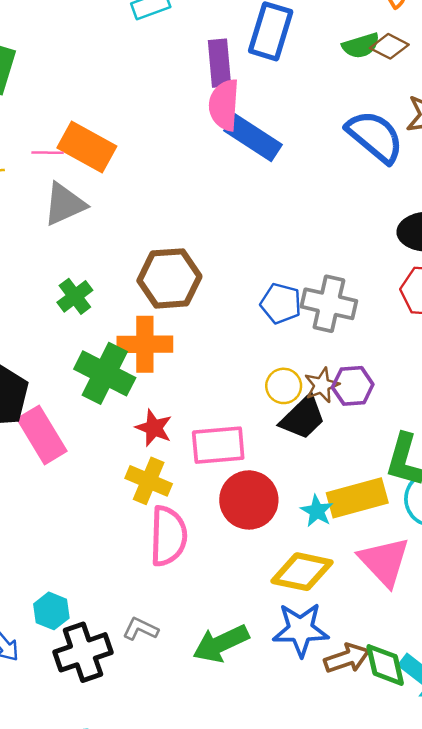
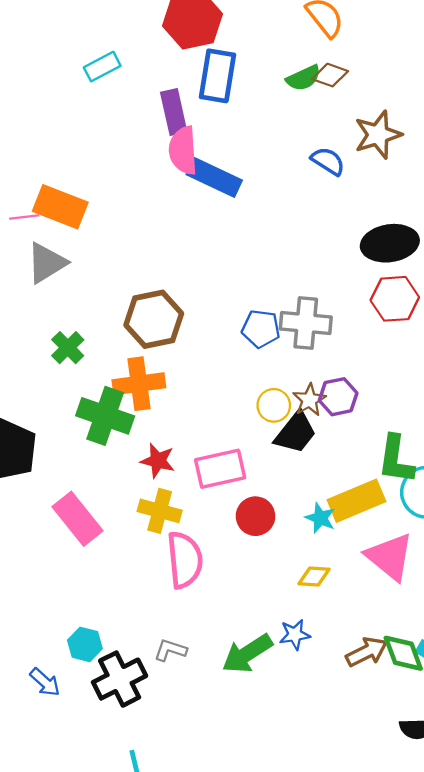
blue semicircle: (375, 137) -> (328, 161), size x0.6
pink rectangle: (42, 435) -> (77, 519), moved
red circle: (249, 500) -> (256, 516), size x0.7
yellow diamond: (302, 572) -> (314, 576), size x0.6
blue star: (301, 630) -> (295, 635), moved, size x0.6

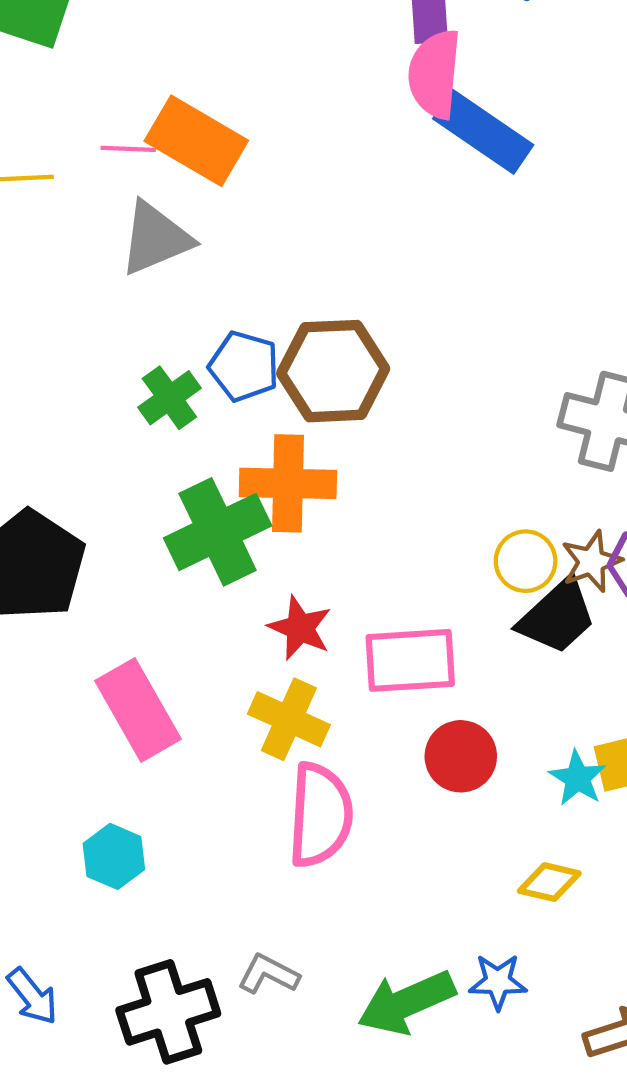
blue pentagon: (261, 329) -> (244, 366), moved
green cross: (105, 416) -> (218, 532), turned 36
cyan hexagon: (85, 644) -> (114, 856), moved

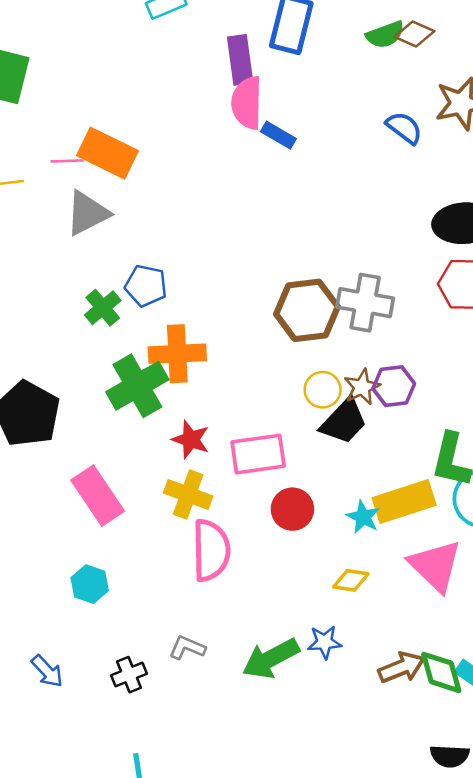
blue rectangle: (483, 132) -> (278, 135), size x0.6
brown hexagon: (333, 371) -> (307, 310), moved
black cross: (168, 1012) -> (129, 675), size x0.6

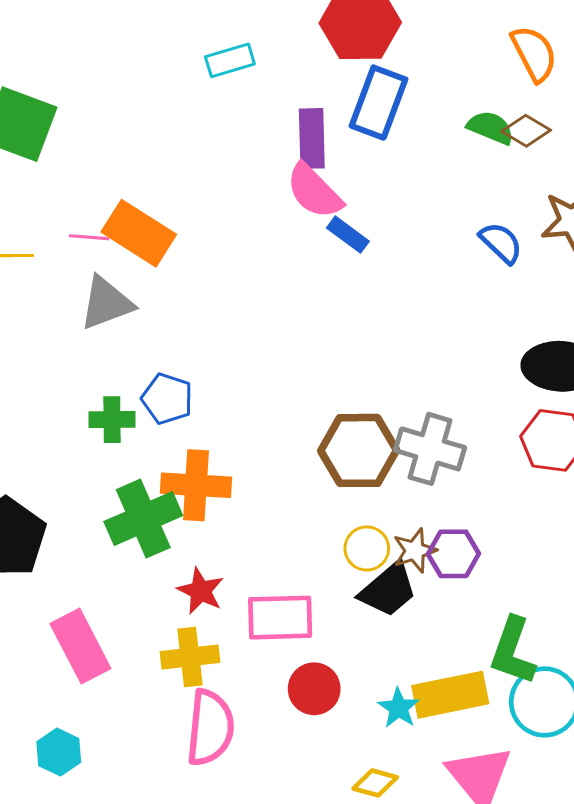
green semicircle: (385, 35) -> (491, 128), turned -144
pink semicircle: (247, 103) -> (314, 191), turned -52
green cross: (103, 308) -> (112, 420), turned 33
yellow cross: (188, 495) -> (190, 657), turned -33

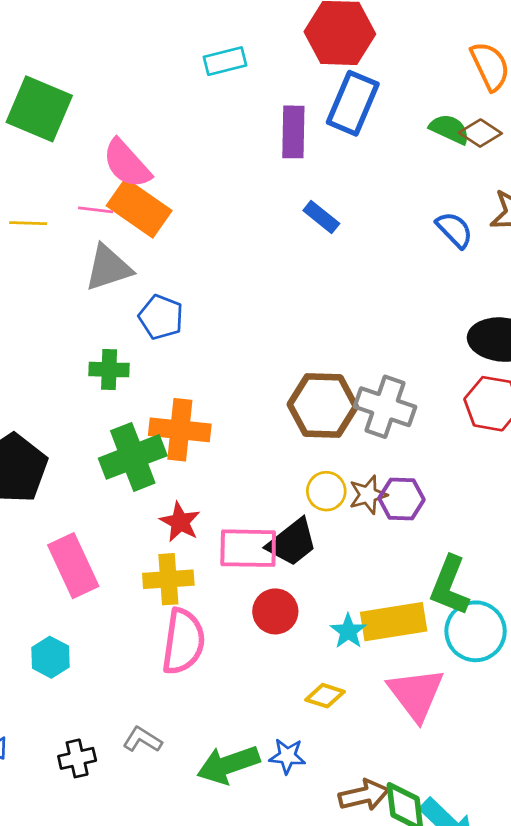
pink semicircle: (314, 191) -> (127, 164), moved
blue pentagon: (167, 399) -> (161, 317), moved
black trapezoid: (388, 590) -> (292, 542), moved

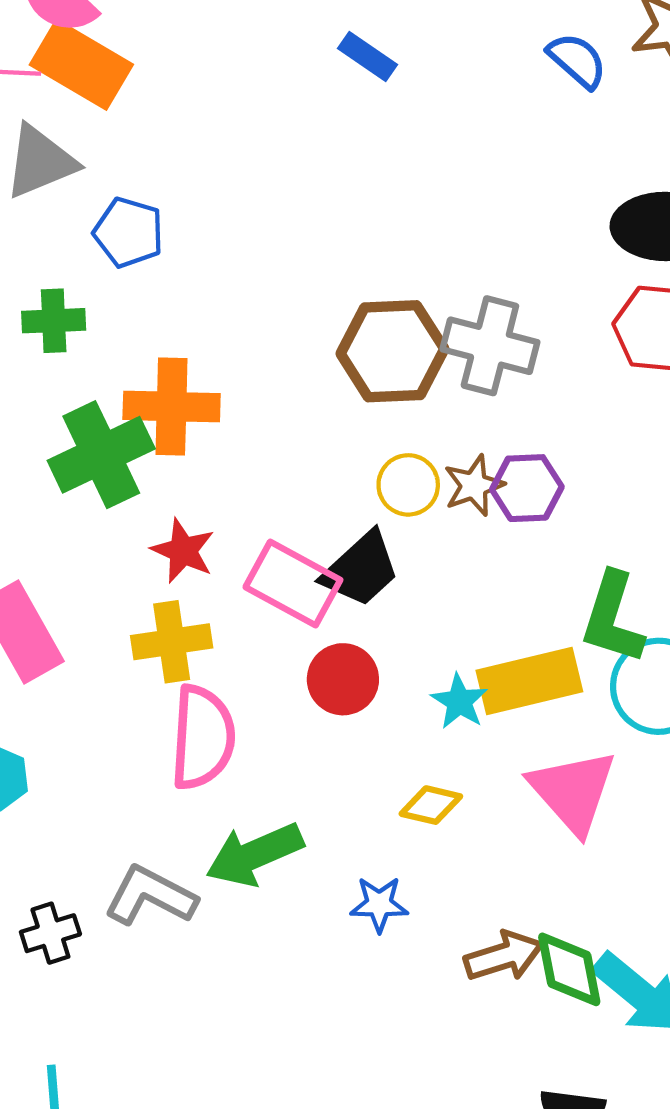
pink rectangle: (248, 548) -> (293, 583), turned 32
gray L-shape: (142, 740) -> (150, 896), size x1.5
green arrow: (228, 765) -> (255, 854), moved

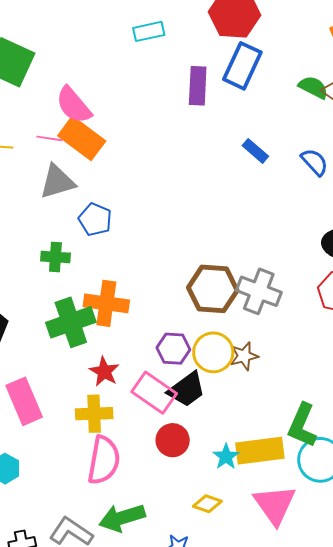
blue rectangle: (367, 56) -> (255, 151), moved
yellow circle: (408, 485) -> (213, 352), size x1.4
purple hexagon: (527, 488) -> (173, 349), moved

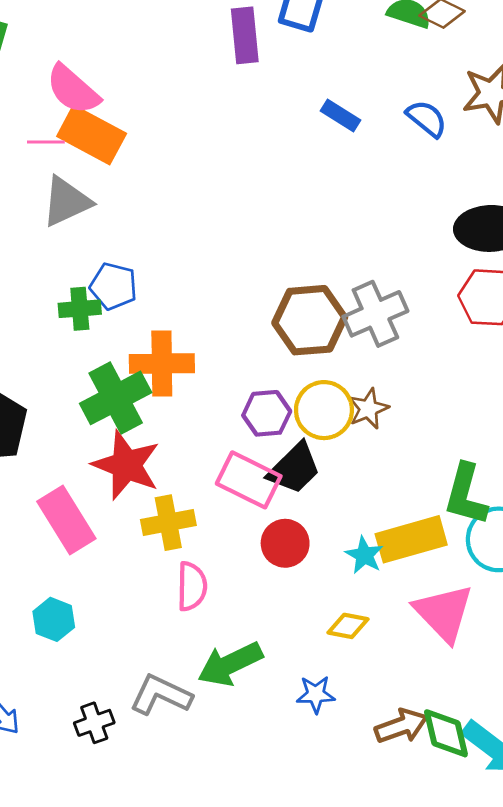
blue pentagon: (95, 219) -> (114, 286), moved
gray cross: (259, 291) -> (375, 314), turned -36
red star: (104, 372) -> (126, 465), moved, size x1.6
pink semicircle: (104, 460) -> (192, 586), size x0.7

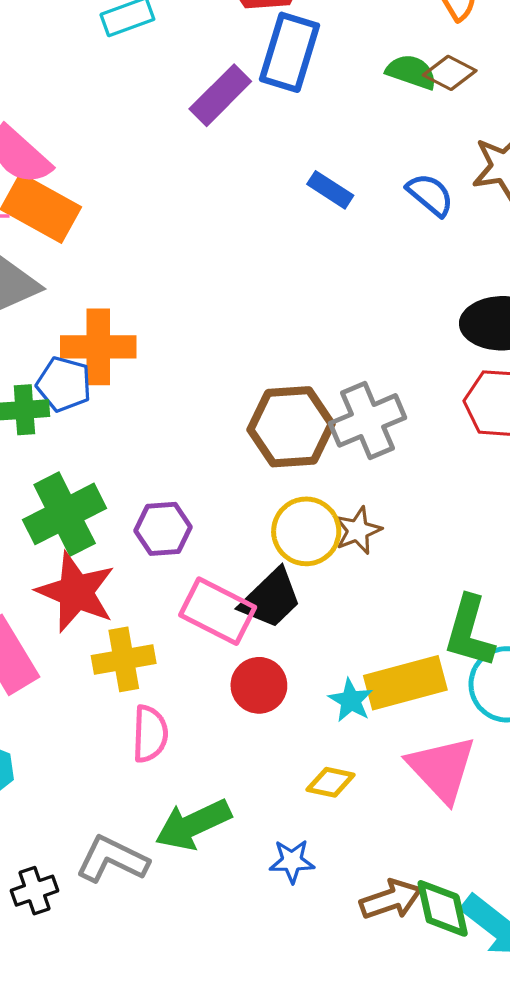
purple rectangle: (245, 35) -> (220, 95), turned 50
orange cross: (162, 364) -> (98, 347), moved
purple hexagon: (267, 413) -> (163, 529), moved

